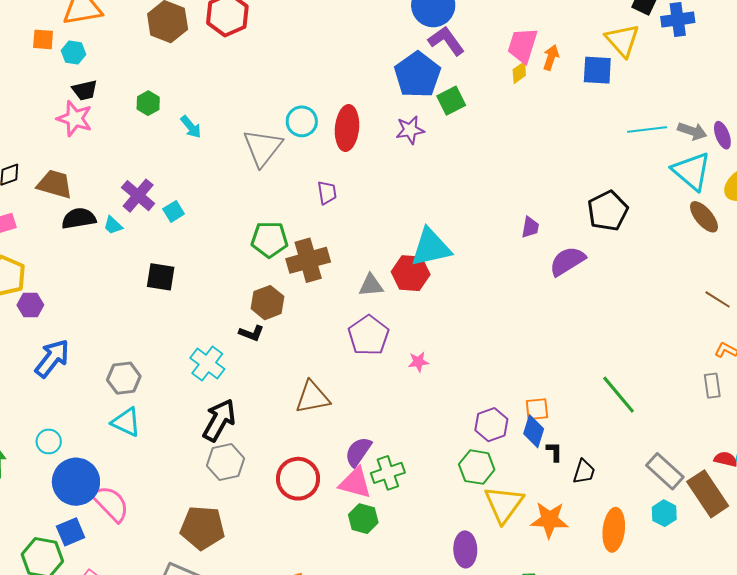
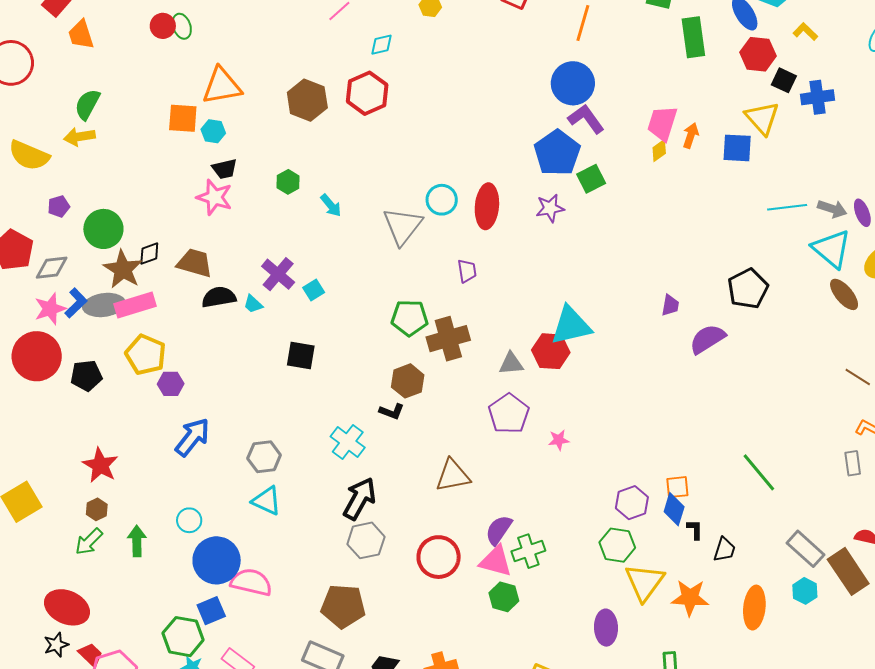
orange square: (43, 39) -> (183, 118), size x1.4
pink semicircle: (111, 504) -> (251, 582), turned -33

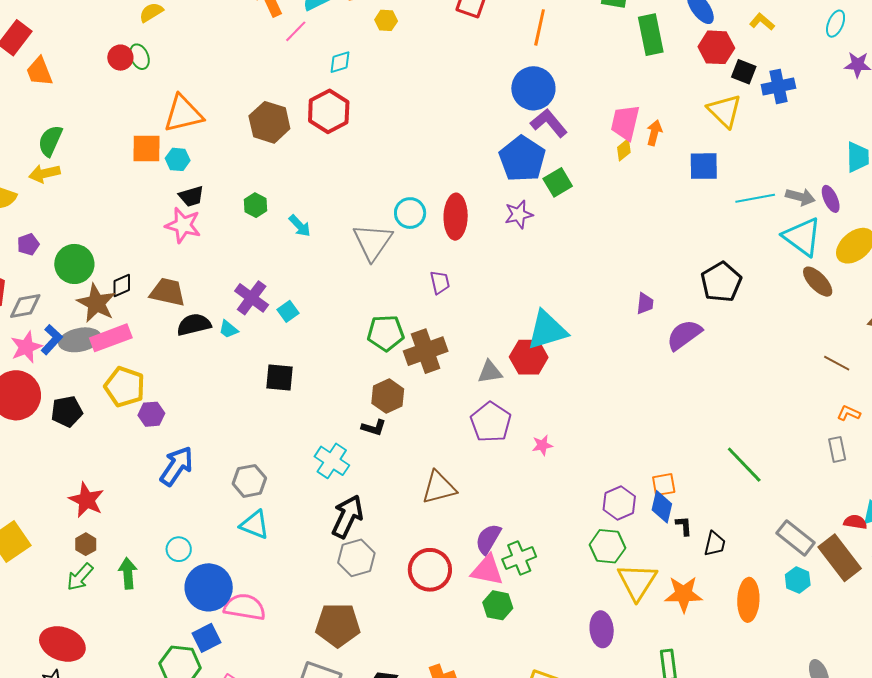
blue square: (737, 148) -> (704, 166), moved

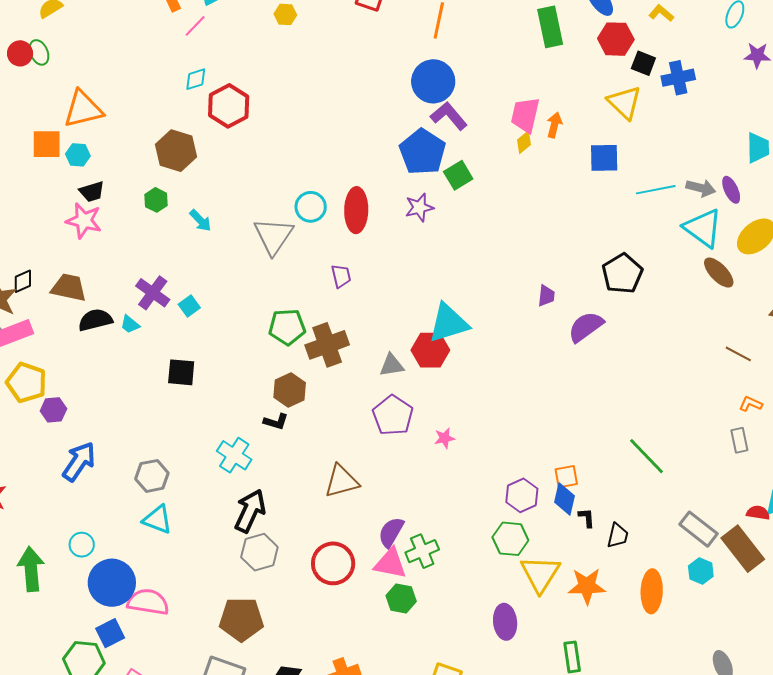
cyan diamond: (340, 62) -> (196, 79), moved
brown hexagon: (269, 122) -> (176, 151), moved
green arrow: (128, 573) -> (31, 569), size x1.4

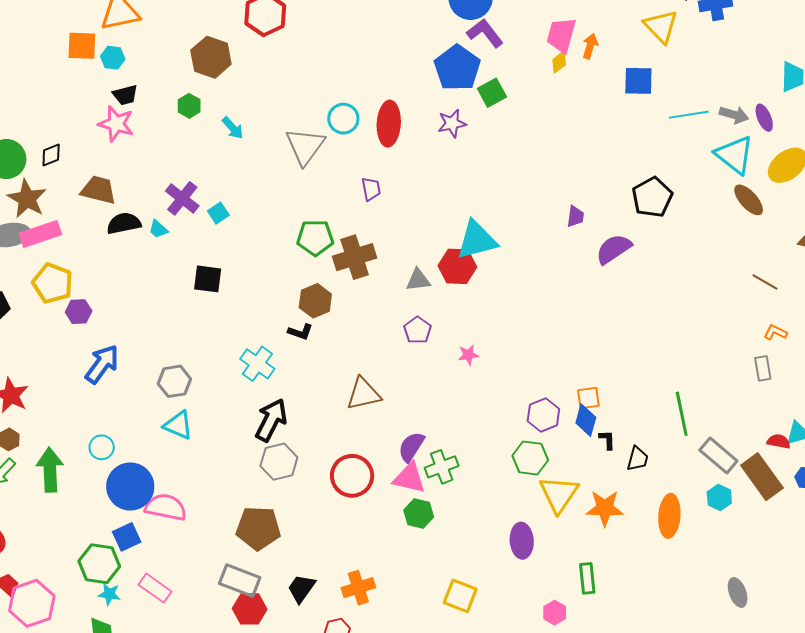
black diamond: (23, 281) -> (51, 155), moved
purple pentagon: (393, 415) -> (418, 330), size x0.7
green line: (647, 456) -> (682, 414), moved, turned 30

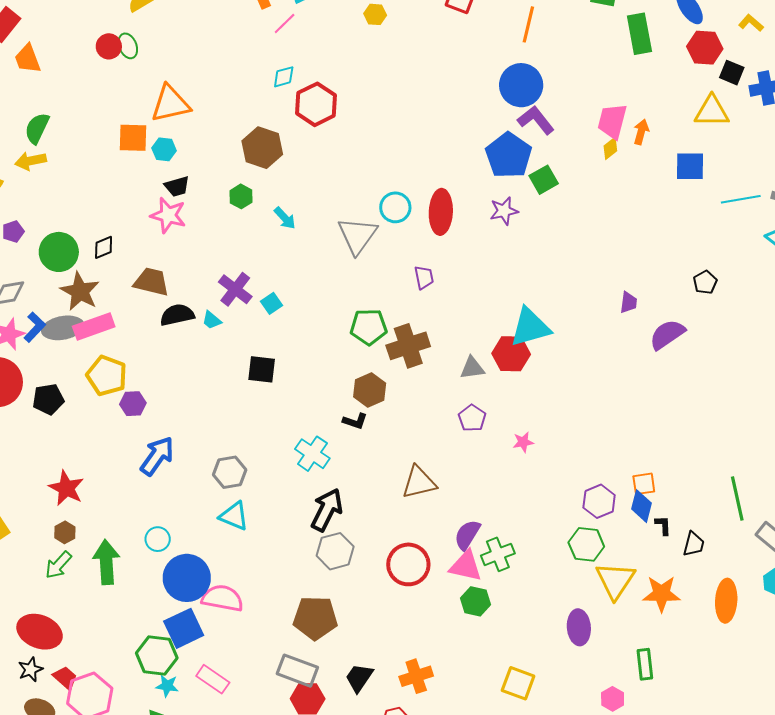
yellow triangle: (661, 26) -> (712, 111), turned -45
black pentagon: (652, 197) -> (705, 282), size x0.6
blue square: (127, 537) -> (184, 628), size x1.4

